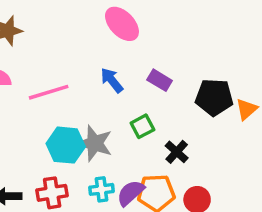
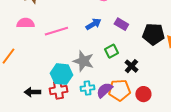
blue arrow: (112, 80) -> (93, 24), turned 98
cyan hexagon: (66, 145) -> (61, 74), moved

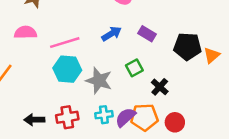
cyan hexagon: (61, 74) -> (67, 69), moved

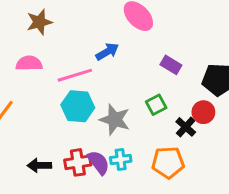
blue arrow: (112, 34) -> (107, 52), moved
purple semicircle: (125, 117) -> (98, 162), moved, turned 95
red circle: (175, 122) -> (203, 112), moved

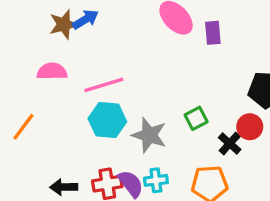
blue arrow: (107, 52) -> (85, 19), moved
purple rectangle: (171, 65) -> (213, 33), moved, turned 54

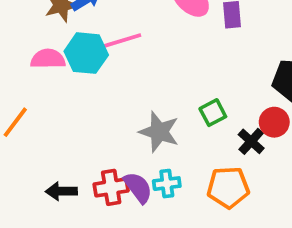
pink line: (104, 85) -> (119, 42), moved
cyan hexagon: (107, 120) -> (86, 53), moved

